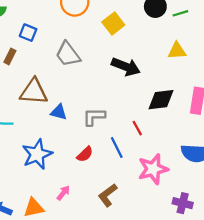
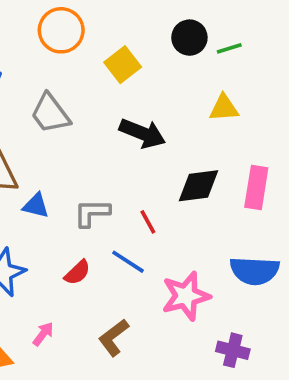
red line: (137, 128) -> (148, 222), moved
blue line: (117, 147) -> (128, 262), turned -30

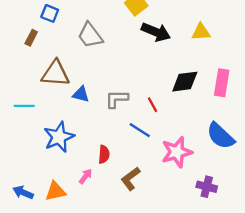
black arrow: (142, 133) -> (156, 32), moved
blue semicircle: (255, 271) -> (221, 136), turned 40
red semicircle: (77, 272) -> (104, 154), moved, turned -42

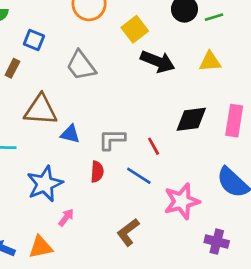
red semicircle: (104, 154) -> (97, 172), moved
pink arrow: (85, 176) -> (66, 217), moved

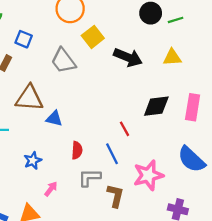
yellow square: (135, 29) -> (93, 37), moved
gray L-shape: (112, 139) -> (89, 178), moved
blue line: (139, 176) -> (112, 154), turned 30
blue star: (45, 184) -> (33, 161), size x0.6
brown L-shape: (128, 232) -> (115, 196), moved, turned 140

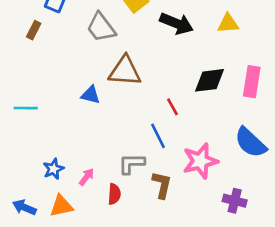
brown triangle: (29, 98) -> (125, 71), moved
red semicircle: (77, 150) -> (114, 194), moved
blue star: (33, 161) -> (53, 169), moved

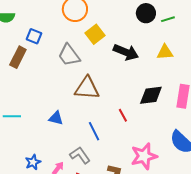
brown rectangle: (34, 30) -> (18, 57), size x1.5
blue triangle: (90, 95) -> (56, 118), moved
blue line: (158, 136) -> (94, 131), moved
gray L-shape: (131, 164) -> (80, 155), moved, turned 55

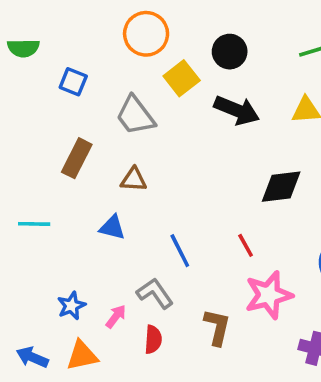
black circle: (146, 13) -> (230, 52), moved
brown rectangle: (18, 57) -> (77, 158), moved
brown triangle: (87, 88) -> (134, 180), moved, size x0.6
red line: (123, 115) -> (246, 245), moved

